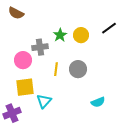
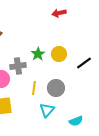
black line: (109, 28) -> (84, 63), moved
cyan triangle: (44, 101) -> (47, 110), moved

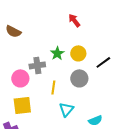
red arrow: (59, 13) -> (74, 20), moved, turned 64
gray circle: (56, 88) -> (79, 78), moved

